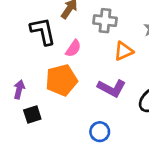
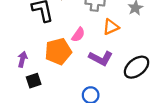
pink semicircle: (73, 48) -> (78, 35), moved

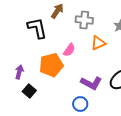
purple L-shape: (101, 58) -> (91, 83), moved
black square: (34, 81) -> (29, 91), turned -32

